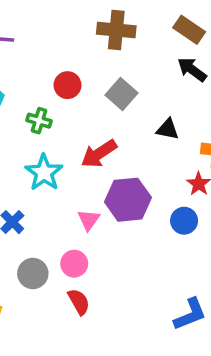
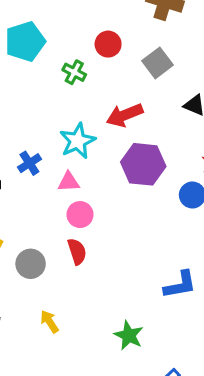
cyan star: (44, 173) -> (78, 141), moved
pink triangle: (89, 220) -> (69, 182), moved, turned 40
gray circle: (33, 274) -> (31, 264), moved

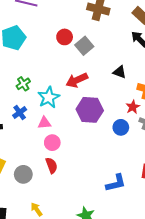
gray square: (158, 63) -> (84, 46), moved
green cross: (74, 72) -> (23, 84), moved, turned 32

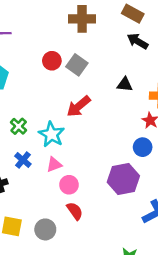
purple hexagon: (90, 110) -> (123, 179), moved

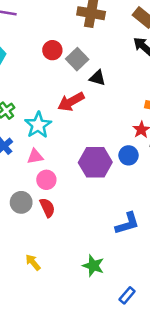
black triangle: (125, 84) -> (98, 78), moved
purple hexagon: (123, 179) -> (95, 162), moved
gray circle: (45, 229) -> (21, 202), moved

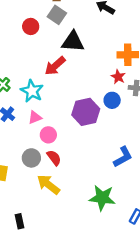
gray square: (77, 59) -> (57, 15), moved
black triangle: (98, 78) -> (73, 42), size x1.6
yellow arrow: (33, 262) -> (48, 184), moved, size x1.6
green star: (93, 266) -> (102, 198), size x1.4

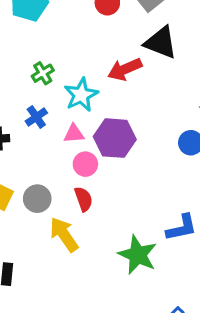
purple hexagon: (86, 112) -> (115, 138), moved
gray circle: (31, 158) -> (37, 199), moved
green star: (102, 198) -> (138, 255), moved

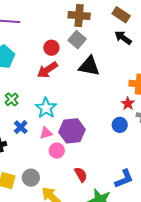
red arrow: (125, 69) -> (47, 70), moved
green cross: (43, 73) -> (12, 99), moved
red semicircle: (84, 199) -> (81, 175), moved

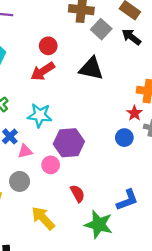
gray square: (77, 40) -> (101, 29), moved
cyan star: (46, 108) -> (40, 115), turned -30
pink triangle: (46, 133) -> (25, 151), moved
gray circle: (31, 178) -> (20, 181), moved

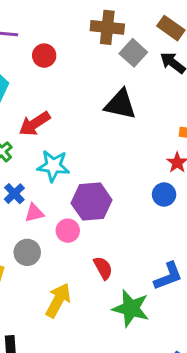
red circle: (48, 46) -> (44, 56), moved
red arrow: (43, 71) -> (35, 124), moved
yellow arrow: (43, 218) -> (58, 300), turned 72

